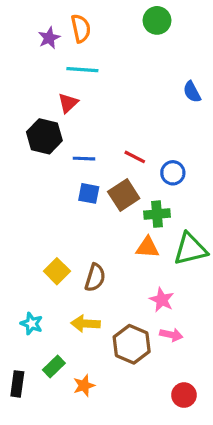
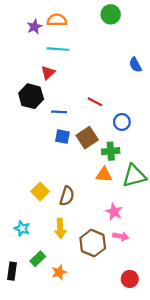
orange semicircle: (81, 28) -> (57, 20), turned -78
red line: (135, 157) -> (95, 102), moved
yellow arrow: (86, 324) -> (60, 228), turned -96

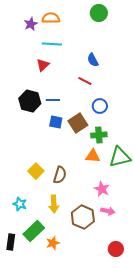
blue semicircle: (135, 65) -> (93, 60), moved
black hexagon: (31, 96) -> (30, 101), moved
red line: (95, 102) -> (85, 81), moved
blue circle: (122, 122) -> (100, 106), moved
green rectangle: (38, 259) -> (34, 231), size x1.5

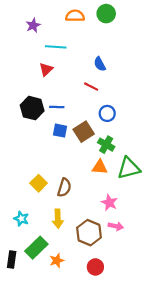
orange semicircle: (51, 18) -> (75, 16), moved
green cross: (99, 135) -> (106, 145), turned 35
red circle: (116, 249) -> (95, 267), moved

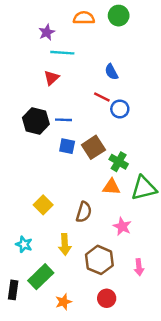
purple star: (33, 25) -> (47, 32), moved
blue circle: (107, 113) -> (120, 109), moved
brown semicircle: (64, 188) -> (84, 212), moved
pink arrow: (116, 226) -> (139, 267), moved, turned 72
orange star: (57, 261) -> (63, 302), moved

